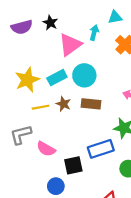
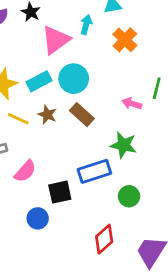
brown rectangle: (91, 104) -> (82, 115), turned 36
yellow line: (40, 107) -> (18, 119), turned 35
pink semicircle: (46, 149) -> (25, 171), turned -78

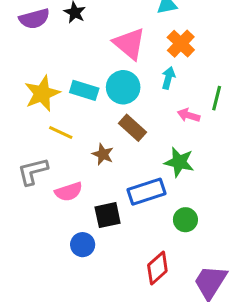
cyan arrow: (86, 25) -> (168, 78), moved
pink triangle: (56, 40) -> (129, 44), moved, turned -44
cyan rectangle: (39, 81) -> (84, 90), turned 45
brown star: (47, 115) -> (103, 154), moved
pink semicircle: (25, 171) -> (69, 192), turned 30

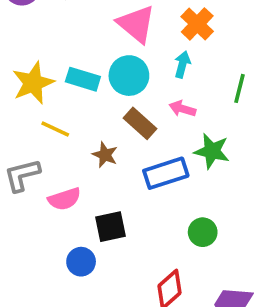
pink arrow: (189, 115) -> (182, 109), moved
green star: (179, 162) -> (212, 151), moved
blue rectangle: (147, 192) -> (166, 173), moved

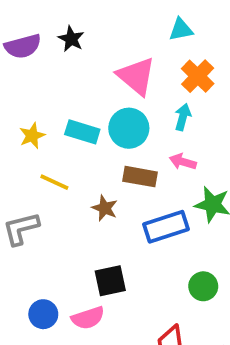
yellow star: (33, 83) -> (32, 136), size x0.6
brown rectangle: (140, 123) -> (140, 177), turned -32
pink semicircle: (64, 199) -> (88, 318), moved
blue circle: (81, 262) -> (43, 314), moved

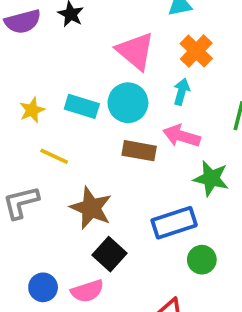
pink arrow: (183, 162) -> (181, 136), size x1.4
brown star: (105, 208) -> (91, 208), moved, size x1.6
blue rectangle: (166, 227) -> (174, 223), moved
black square: (110, 281) -> (109, 254), turned -36

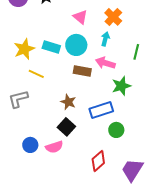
pink triangle: (135, 51) -> (80, 17), size x0.7
yellow star: (32, 110) -> (24, 49), size x1.5
green star: (211, 178) -> (121, 86), turned -30
brown star: (91, 208) -> (68, 102), moved, size x0.7

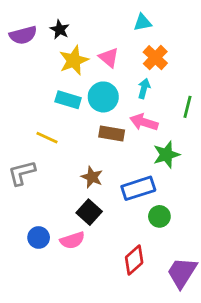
yellow star: (24, 49) -> (74, 60), moved

